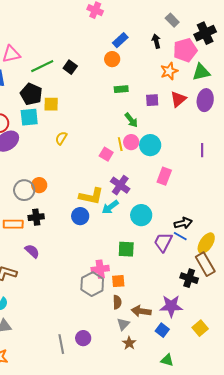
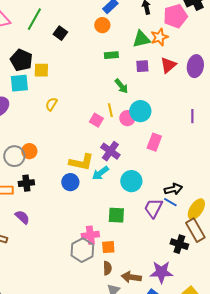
green line: (42, 66) -> (34, 19), moved, turned -35
green triangle: (201, 72) -> (141, 39), moved
pink circle: (131, 142) -> (127, 118), moved

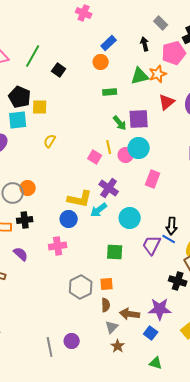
purple square: (142, 66) -> (139, 119), moved, size x1.5
black arrow: (173, 189) -> (172, 226), turned 108
pink cross: (90, 235) -> (58, 246), moved

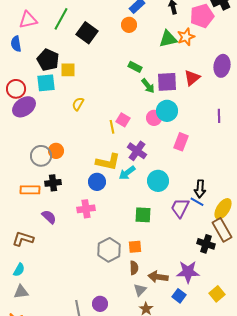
black square: (59, 70) -> (87, 33), size x1.5
green rectangle: (110, 92) -> (135, 67), moved, turned 32
red triangle: (167, 102) -> (192, 78), moved
yellow line: (109, 147) -> (112, 127), moved

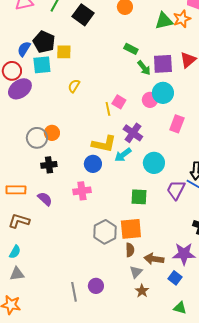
blue semicircle: (16, 44) -> (24, 49), moved, turned 42
orange rectangle: (30, 190) -> (16, 190), moved
orange square: (135, 247) -> (131, 229), size x1.6

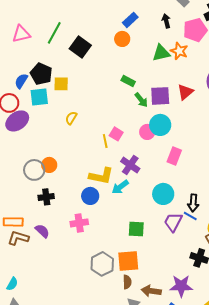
orange star: (182, 19) -> (179, 51), turned -30
cyan circle: (154, 163) -> (163, 194), moved
brown L-shape: (19, 221) -> (18, 238), moved

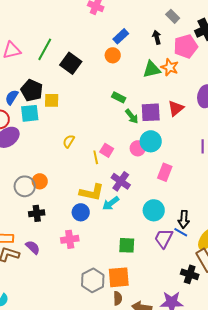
yellow semicircle: (71, 118) -> (69, 141), moved

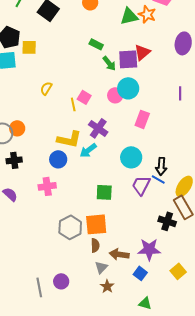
red triangle: (176, 108) -> (142, 52), moved

